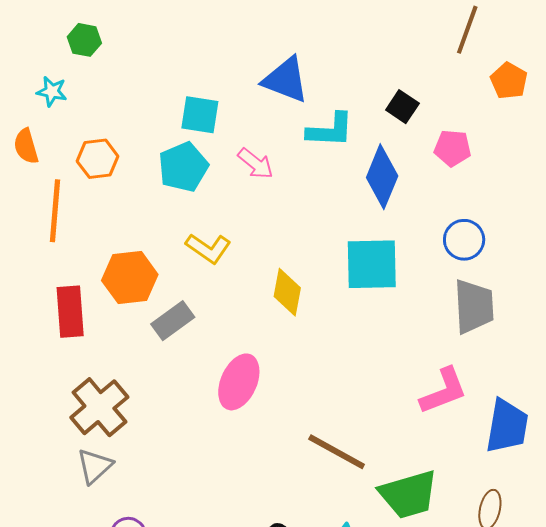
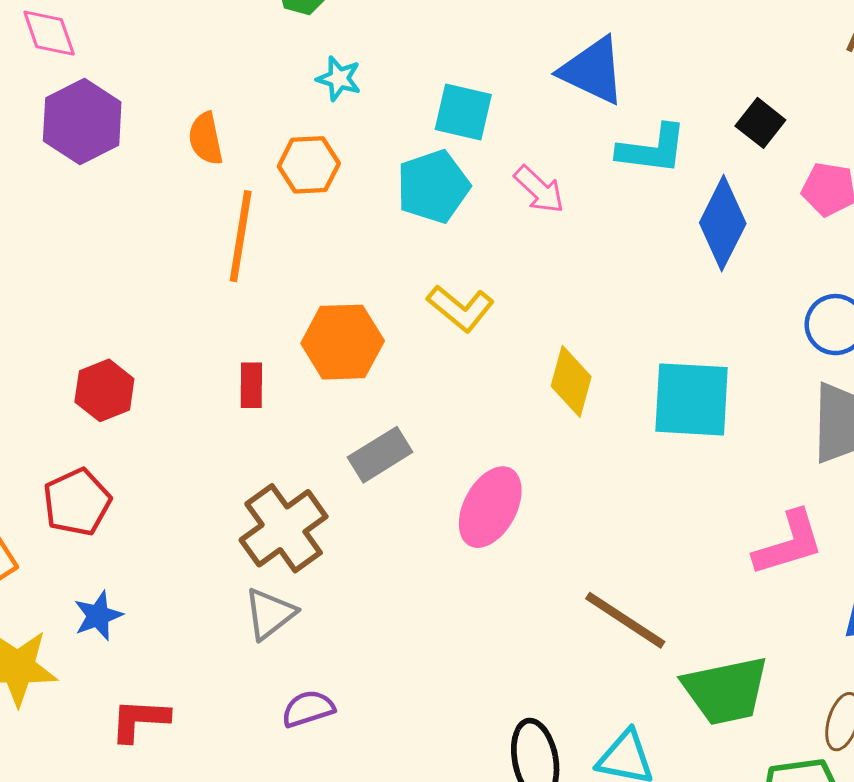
cyan star: (52, 91) -> (339, 79), moved
cyan square: (372, 264) -> (692, 399), moved
red rectangle: (70, 312) -> (251, 385), size x0.6
gray rectangle: (173, 321) -> (380, 455), moved

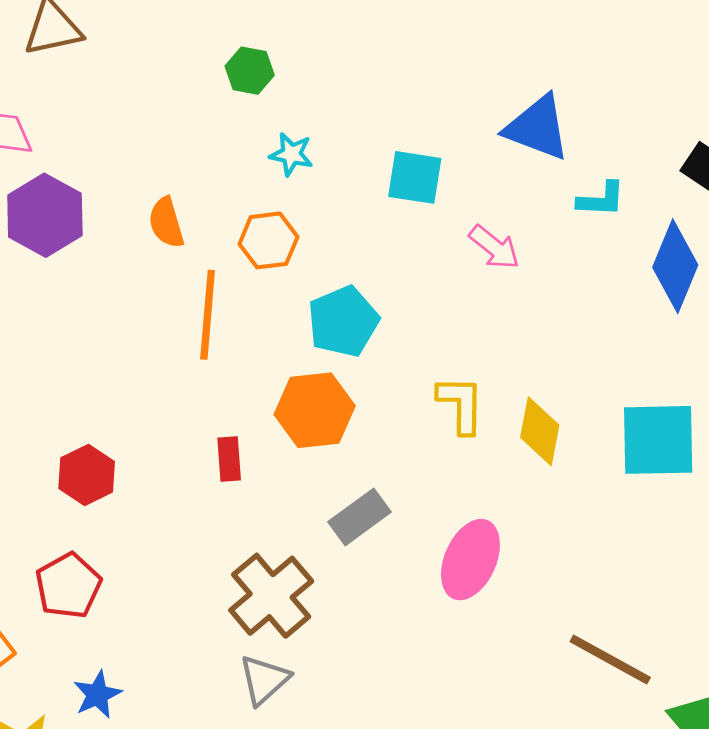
cyan L-shape: (652, 149) -> (601, 199), size x0.7
cyan pentagon: (433, 187) -> (343, 321), moved
yellow L-shape: (461, 308) -> (461, 404), moved, turned -124

